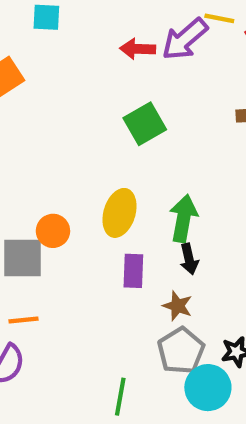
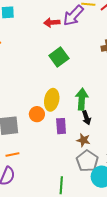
orange circle: (53, 231) -> (37, 114), moved

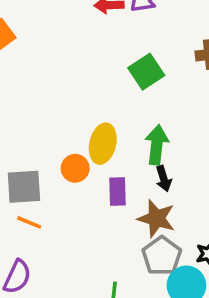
green square: (59, 57) -> (146, 72), moved
brown star: (83, 140) -> (156, 218), size x1.5
orange line: (12, 155) -> (29, 222), moved, turned 32

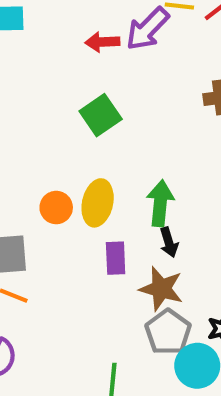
green square: (146, 72) -> (101, 115), moved
orange circle: (75, 168) -> (56, 208), moved

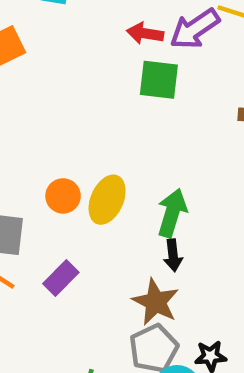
green square: (101, 115) -> (159, 80), moved, turned 30
purple rectangle: (116, 258) -> (61, 278), moved, turned 36

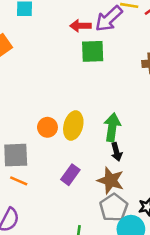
purple rectangle: (61, 278) -> (70, 175), moved

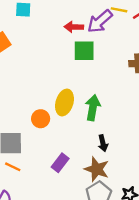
yellow ellipse: (73, 126) -> (64, 102), moved
green arrow: (112, 127) -> (93, 108), moved

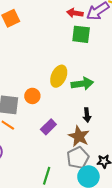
green arrow: (93, 108) -> (82, 84), turned 65
orange circle: (41, 119) -> (32, 96), moved

